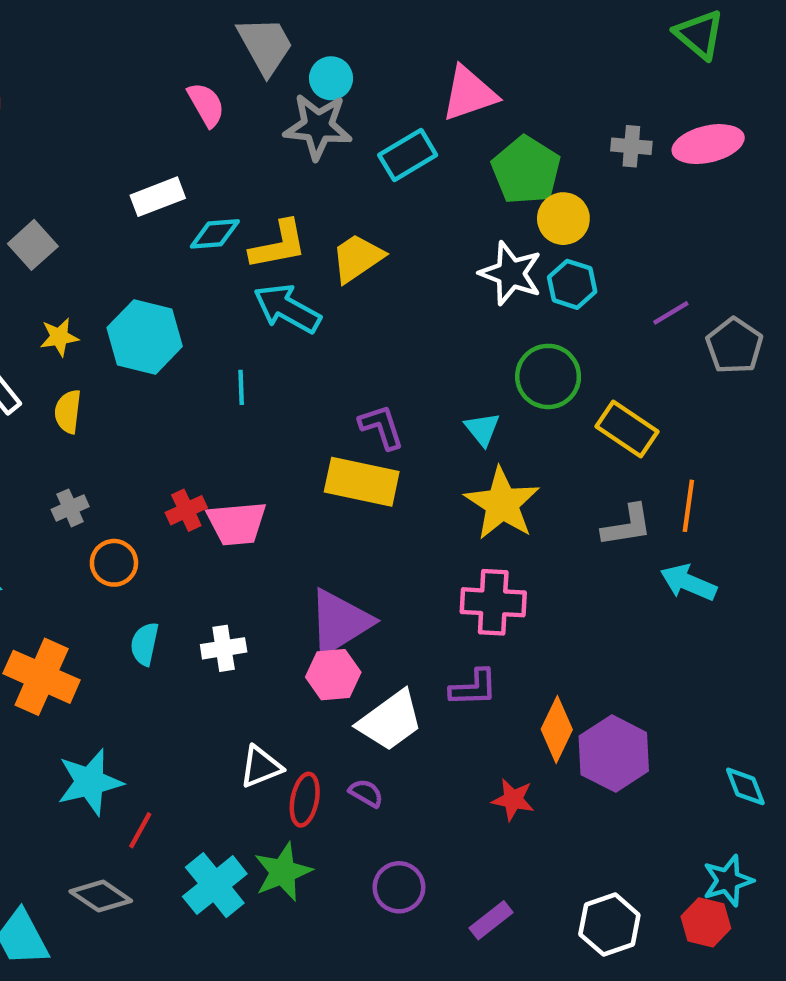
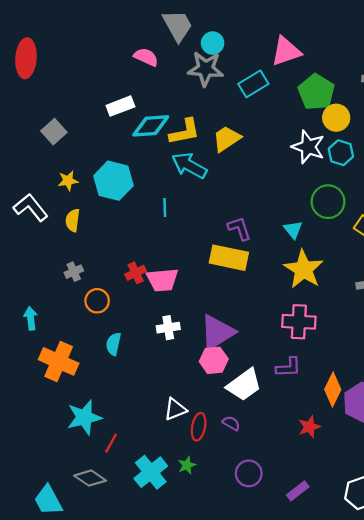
pink semicircle: (206, 105) -> (146, 57), turned -35
cyan diamond: (215, 234) -> (151, 126), size x1.4
white cross: (224, 648) -> (168, 328), moved
red star: (513, 800) -> (309, 427), turned -30
green star: (283, 872) -> (187, 465), size x0.6

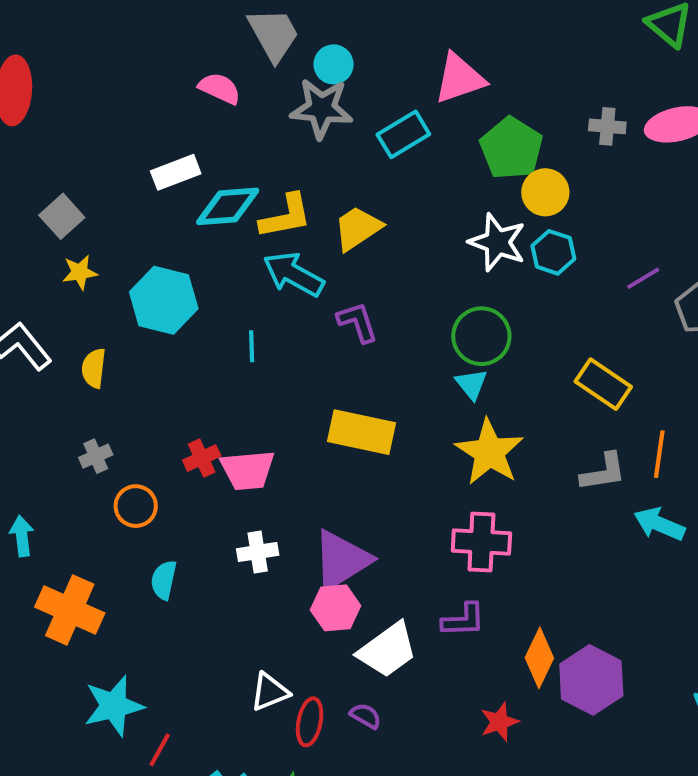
yellow star: (68, 181) -> (80, 272), moved
green circle: (328, 202) -> (481, 336), moved
purple L-shape: (239, 228) -> (358, 322), moved

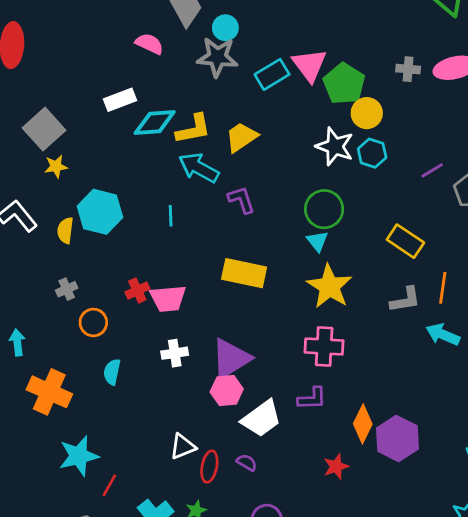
pink triangle: (459, 78) -> (309, 65), moved, turned -48
gray square: (62, 216) -> (44, 129), size x1.4
cyan hexagon: (164, 300) -> (100, 212), moved

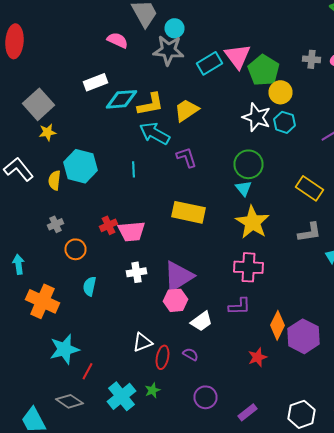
white trapezoid: (261, 419) -> (202, 321), size x0.7

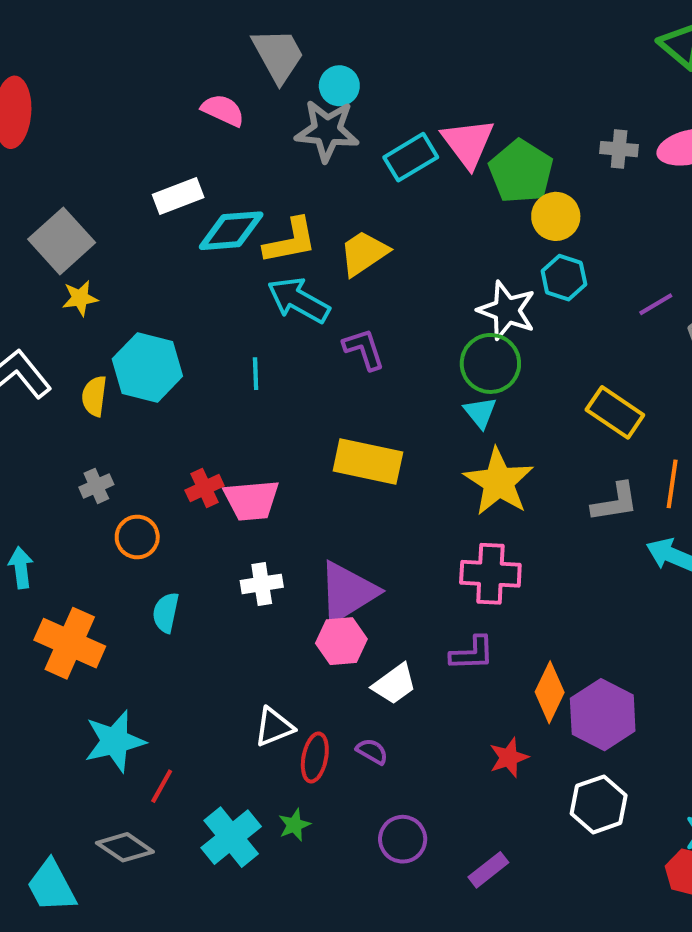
white star: (256, 117) -> (507, 310), moved
white hexagon: (302, 414) -> (599, 804), moved

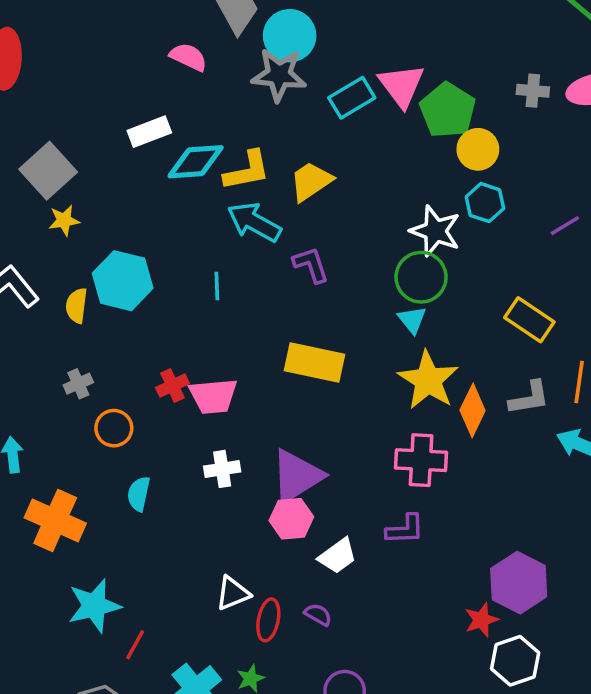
cyan circle: (339, 86) -> (290, 36), size x1.5
orange diamond: (550, 692) -> (473, 410), moved
red star: (509, 758) -> (481, 620), moved

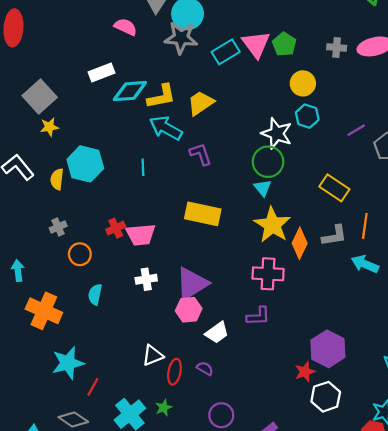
green pentagon: (448, 110) -> (284, 44), moved, size x0.7

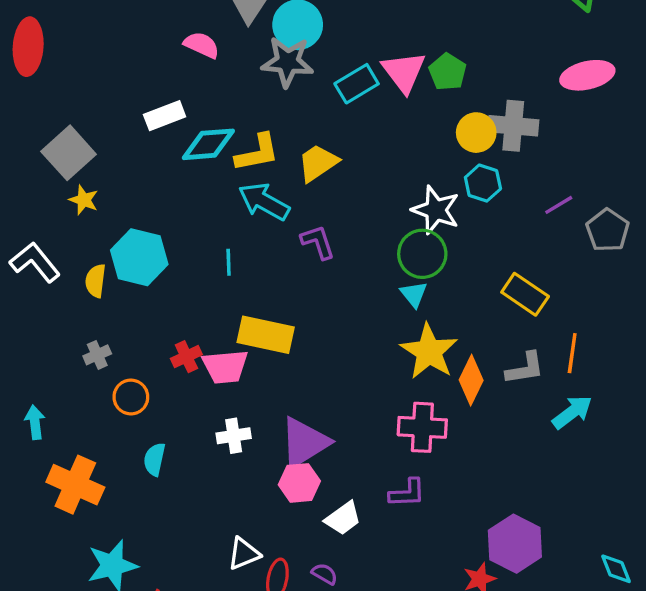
gray cross: (337, 48) -> (513, 126), moved, size x1.6
yellow star: (49, 127) -> (84, 200), turned 30
yellow rectangle: (203, 214) -> (266, 335), moved
cyan arrow: (365, 264) -> (572, 412), turned 120

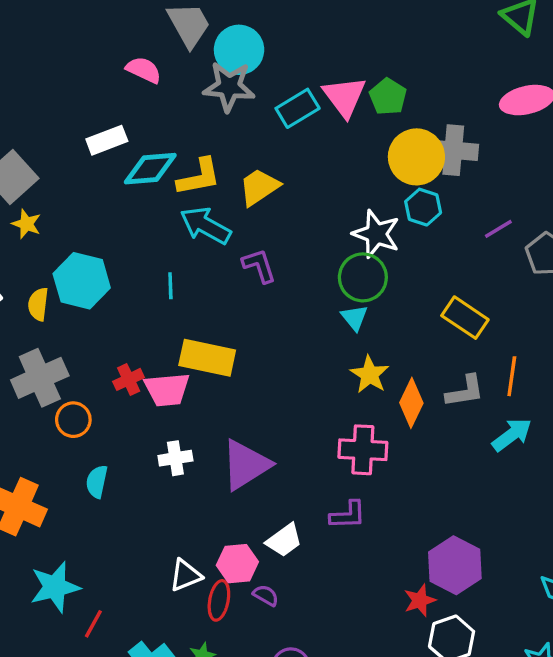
yellow circle: (476, 133) -> (416, 157), size x1.4
yellow star: (429, 352) -> (370, 374), size x0.7
gray cross: (97, 355) -> (40, 378), size x2.0
pink hexagon: (299, 483) -> (237, 564), moved

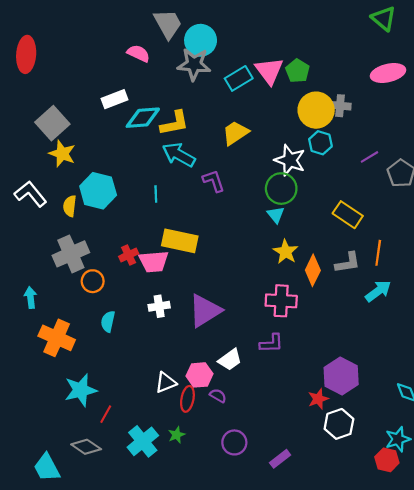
gray cross: (453, 150) -> (340, 106), size x0.7
yellow trapezoid: (259, 187) -> (235, 133), moved
yellow star: (26, 224) -> (62, 154), size x1.4

